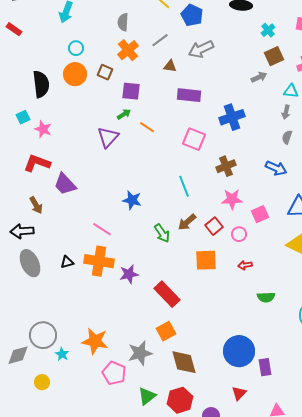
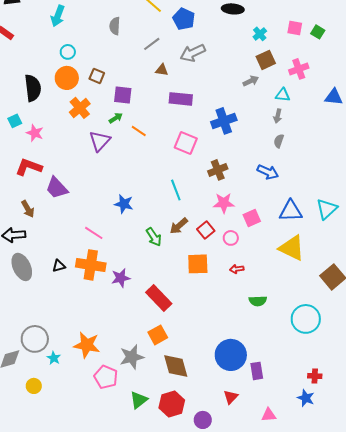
orange cross: (128, 50) -> (80, 108), moved

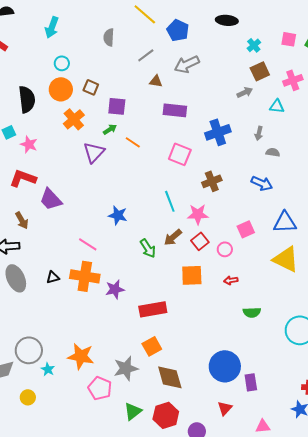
gray arrow: (278, 116) -> (259, 133), moved
gray semicircle: (279, 141) -> (273, 152), turned 80
pink star: (224, 203) -> (198, 214), moved
red rectangle: (159, 298) -> (153, 309), turned -56

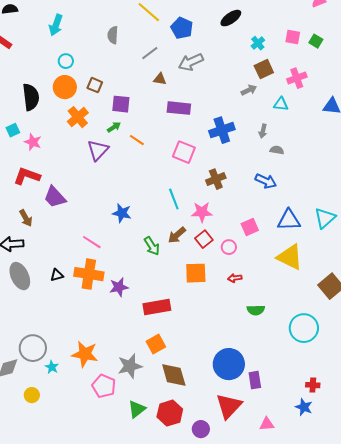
black ellipse: (227, 20) -> (231, 18), turned -40
red triangle: (225, 408) -> (229, 406), size x1.8

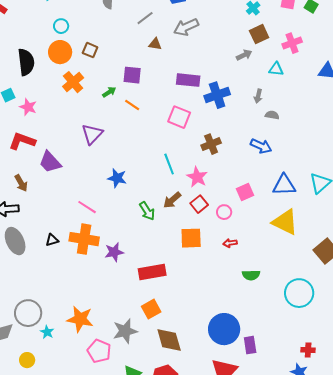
purple square: (121, 104) -> (132, 75), moved
purple rectangle: (179, 108) -> (188, 80), moved
purple triangle: (98, 150) -> (92, 134), moved
pink star: (202, 212) -> (197, 177), turned 30

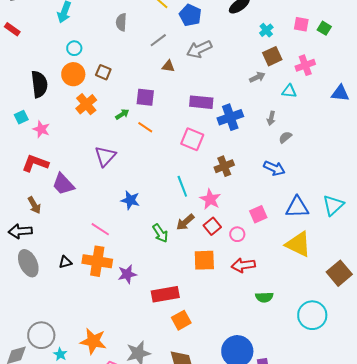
gray semicircle: (272, 115) -> (285, 137), turned -48
red arrow: (230, 243) -> (243, 265), size x1.6
orange square: (151, 309) -> (181, 320), moved

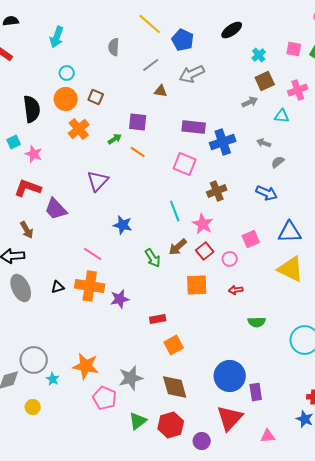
gray arrow: (271, 118) -> (264, 143), turned 96
red arrow: (243, 265) -> (236, 290), size x0.6
red rectangle: (165, 294) -> (158, 319), size x0.6

